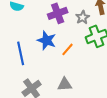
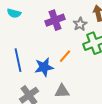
blue star: (47, 40) -> (44, 67), moved, turned -30

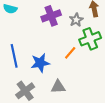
orange line: (65, 56) -> (70, 53), moved

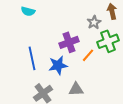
purple cross: (51, 16) -> (69, 42), moved

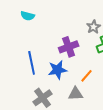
orange line: (88, 55) -> (87, 76), moved

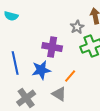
purple cross: (69, 47) -> (52, 47), turned 30
gray triangle: (76, 94) -> (59, 94), turned 35

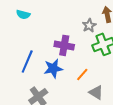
blue line: (15, 63) -> (27, 61), turned 35
gray triangle: (59, 94) -> (96, 92), moved

